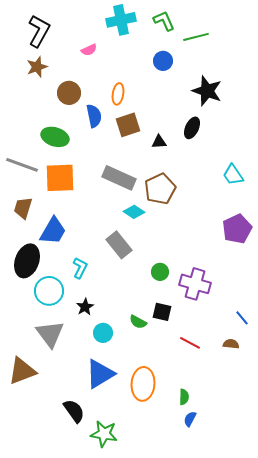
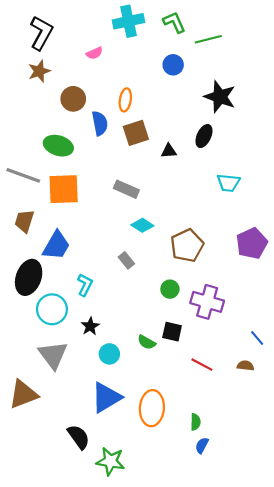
cyan trapezoid: (233, 175) -> (228, 183), moved, turned -50
gray rectangle: (119, 178) -> (126, 189), size x0.7
brown pentagon: (160, 189) -> (187, 246), moved
gray rectangle: (119, 245) -> (126, 260), size x0.6

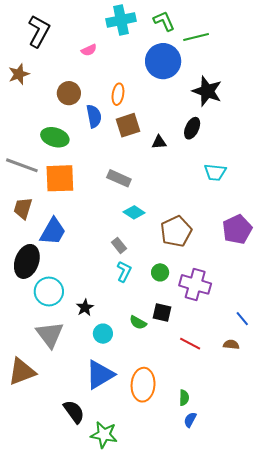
blue circle: (173, 65) -> (163, 61), size x1.8
brown star: (39, 71) -> (19, 74), moved
cyan L-shape: (85, 285) -> (124, 271), moved

